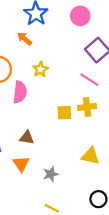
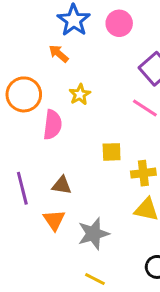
pink circle: (80, 16) -> (119, 23), moved
yellow cross: (87, 107) -> (143, 173), moved
gray star: (51, 174) -> (93, 234), size x1.5

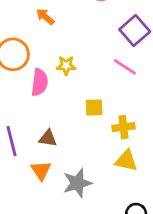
yellow star: (80, 94) -> (66, 66), moved, turned 30

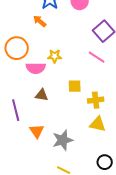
pink semicircle: (40, 82) -> (36, 68), turned 84
brown triangle: (48, 138) -> (42, 95), moved

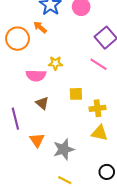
orange circle: (17, 48) -> (17, 39), moved
brown triangle: (42, 95) -> (42, 103), turned 32

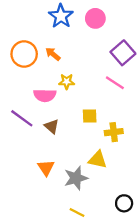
orange arrow: (40, 27) -> (53, 54), moved
purple line: (15, 119) -> (22, 118), moved, turned -40
yellow triangle: (100, 133) -> (98, 160), moved

